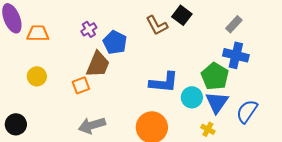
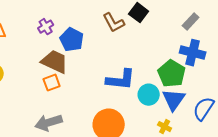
brown trapezoid: (98, 64) -> (55, 62), turned -88
orange square: (81, 85) -> (52, 83), moved

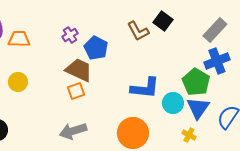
gray rectangle: (191, 22) -> (215, 30), size x1.4
blue cross: (193, 53) -> (217, 61), turned -35

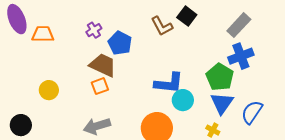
yellow circle: (18, 82) -> (49, 90), moved
cyan circle: (173, 103) -> (183, 100), moved

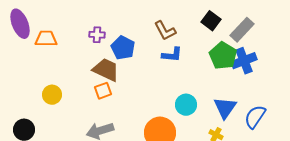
black square: (187, 16) -> (211, 21), moved
purple cross: (94, 30) -> (97, 35), turned 35
green pentagon: (220, 77) -> (223, 56), moved
blue L-shape: (169, 83) -> (172, 55), moved, size x0.7

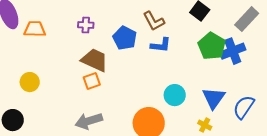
gray rectangle: (242, 30) -> (247, 19), moved
blue pentagon: (123, 48) -> (125, 38), moved
yellow circle: (52, 95) -> (30, 82), moved

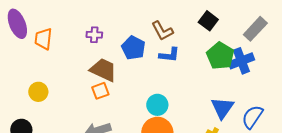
orange trapezoid: (35, 29) -> (43, 39), turned -85
cyan circle: (175, 95) -> (157, 105), moved

